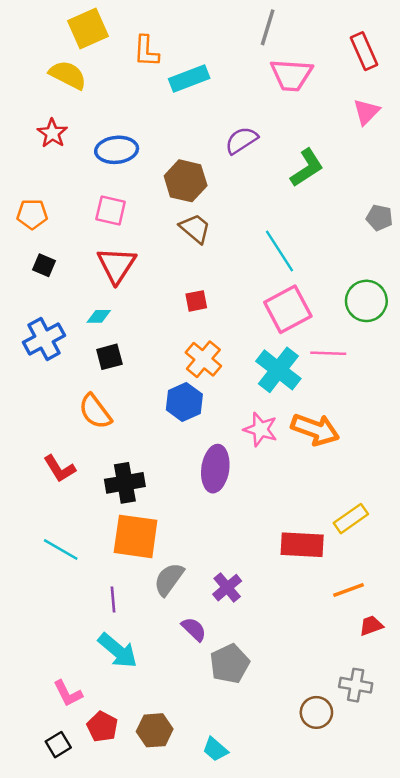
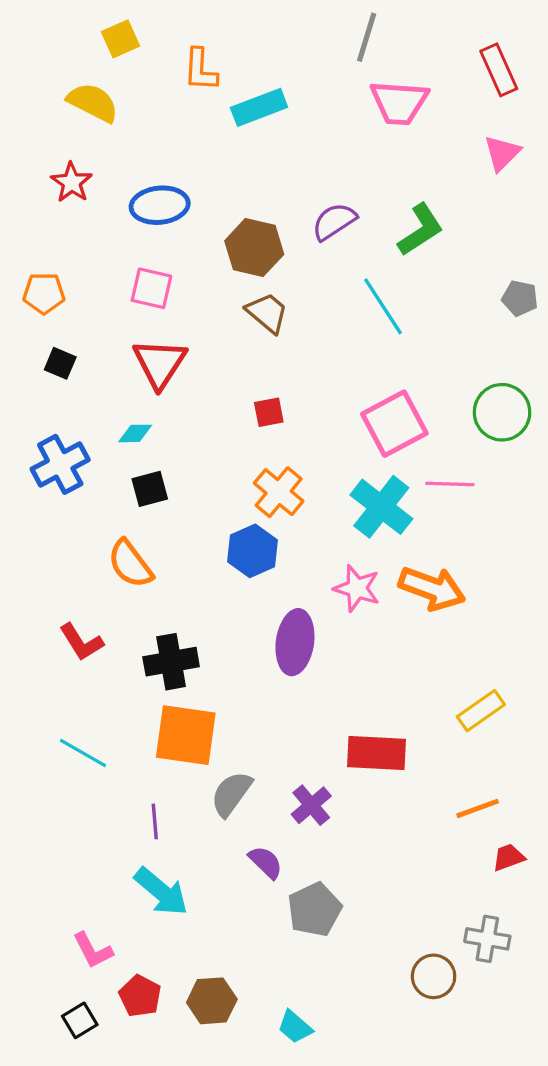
yellow square: (88, 29) -> (120, 39), size x0.7
purple semicircle: (241, 140) -> (334, 221), moved
cyan line: (280, 251) -> (383, 306), moved
red rectangle: (302, 545) -> (376, 753), moved

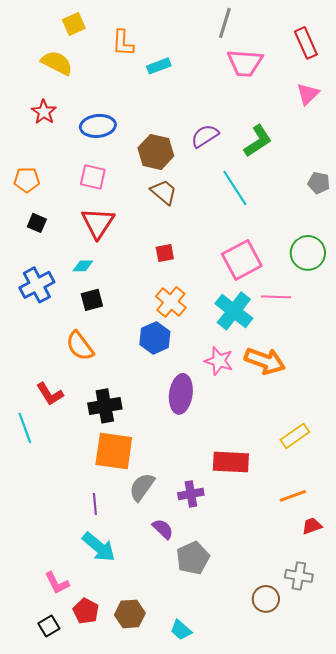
cyan rectangle: (259, 107) -> (159, 66), size x0.7
cyan line: (83, 753) -> (25, 428), moved, turned 40
purple cross: (311, 805) -> (191, 494), turned 30

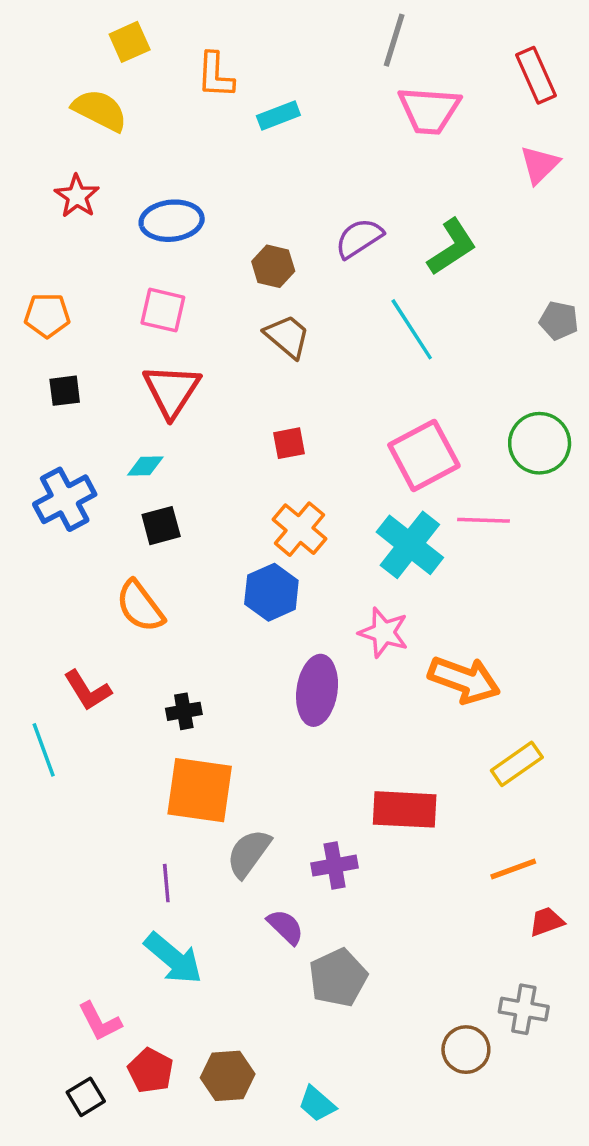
brown hexagon: (156, 152) -> (273, 266), size x0.7
black square: (37, 223) -> (65, 391), turned -30
orange arrow: (265, 361) -> (464, 680), moved
black cross: (105, 406) -> (184, 711), size x0.6

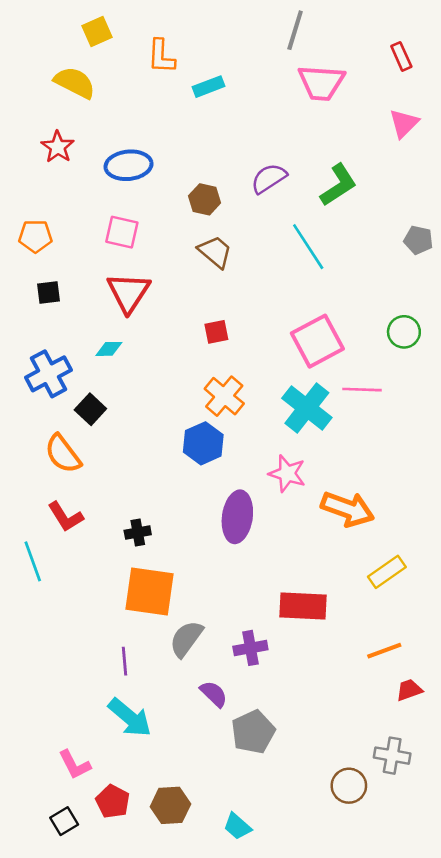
red rectangle: (536, 75) -> (401, 56), size x0.7
green circle: (540, 443) -> (404, 332), size x0.7
black square: (161, 526) -> (90, 409), moved, turned -32
orange semicircle: (140, 606) -> (63, 454), moved

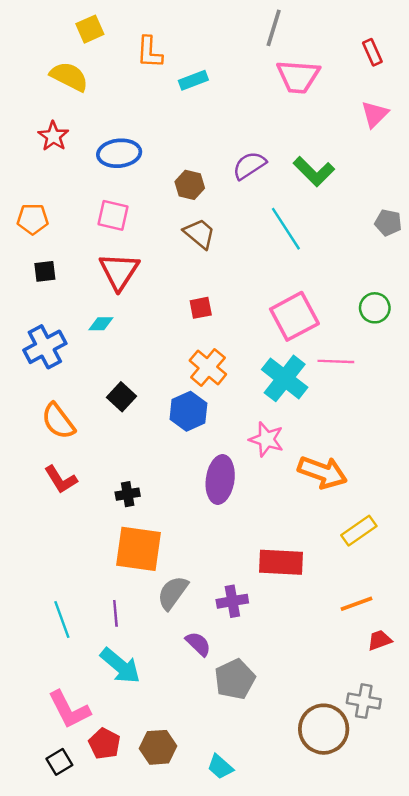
green L-shape: (338, 185) -> (314, 171), turned 78
black square: (90, 409) -> (122, 397), moved
cyan line: (33, 561) -> (62, 619), moved
pink L-shape: (75, 765) -> (69, 710), size x1.4
brown circle: (349, 786) -> (324, 729), size x1.5

